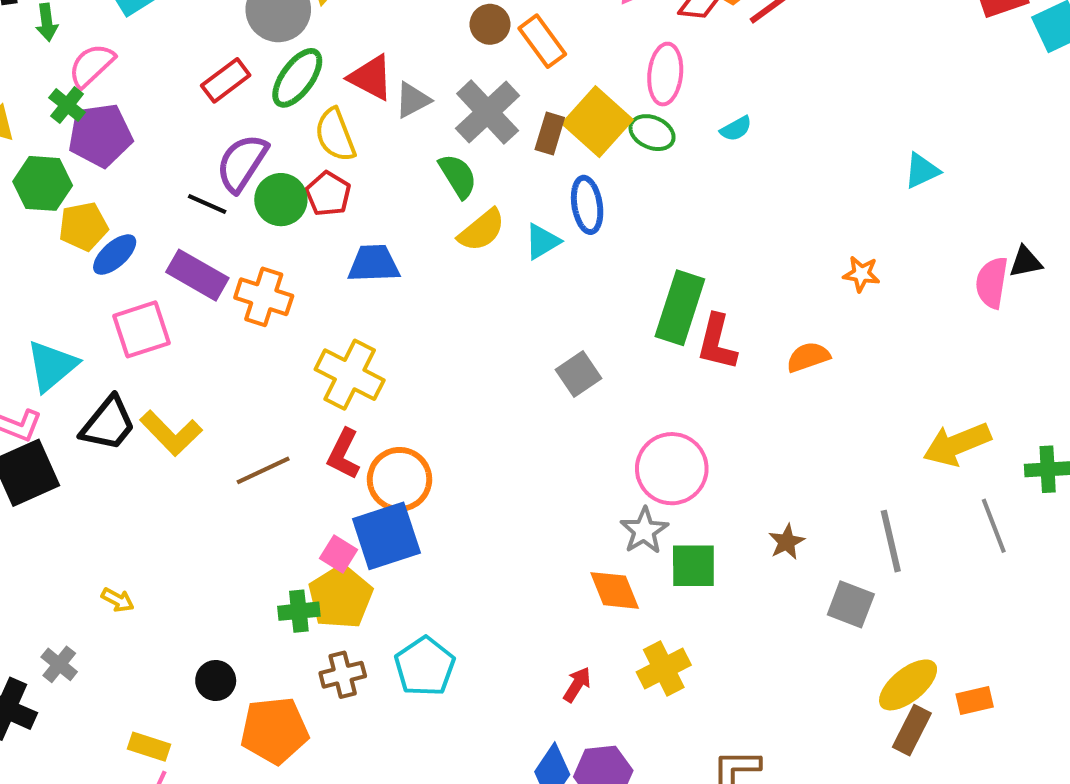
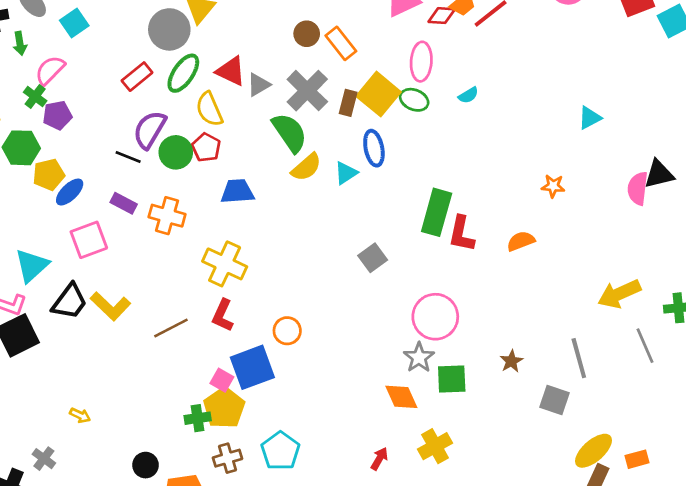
purple pentagon: (100, 135) -> (57, 115), size x0.7
green semicircle: (458, 176) -> (290, 133), size x1.4
black triangle: (1025, 262) -> (659, 174), size x1.4
purple rectangle: (197, 275) -> (124, 203), size x0.7
orange circle: (400, 479) -> (287, 331), moved, size x0.7

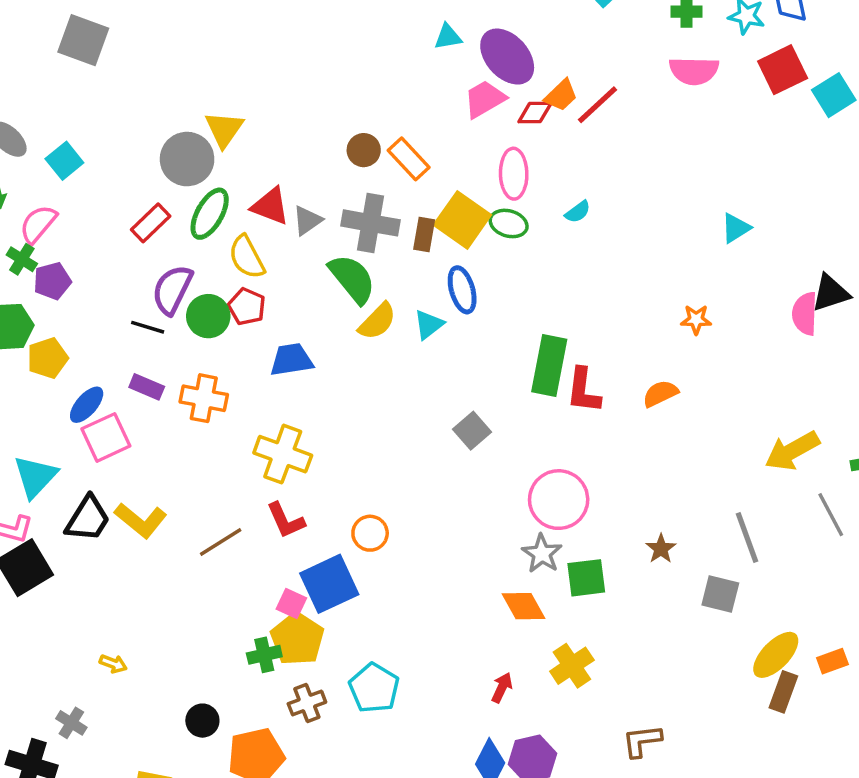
gray cross: (307, 91) -> (370, 223), turned -30
blue ellipse: (70, 192) -> (87, 405), moved
red L-shape: (223, 315) -> (286, 520), turned -44

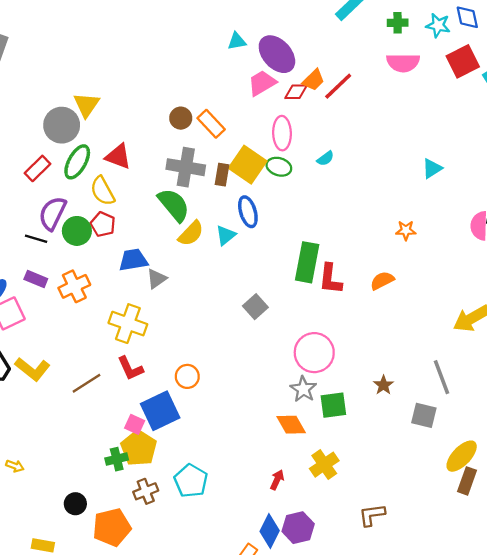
gray triangle: (307, 221) -> (157, 279), moved
orange cross: (204, 398) -> (74, 286), turned -36

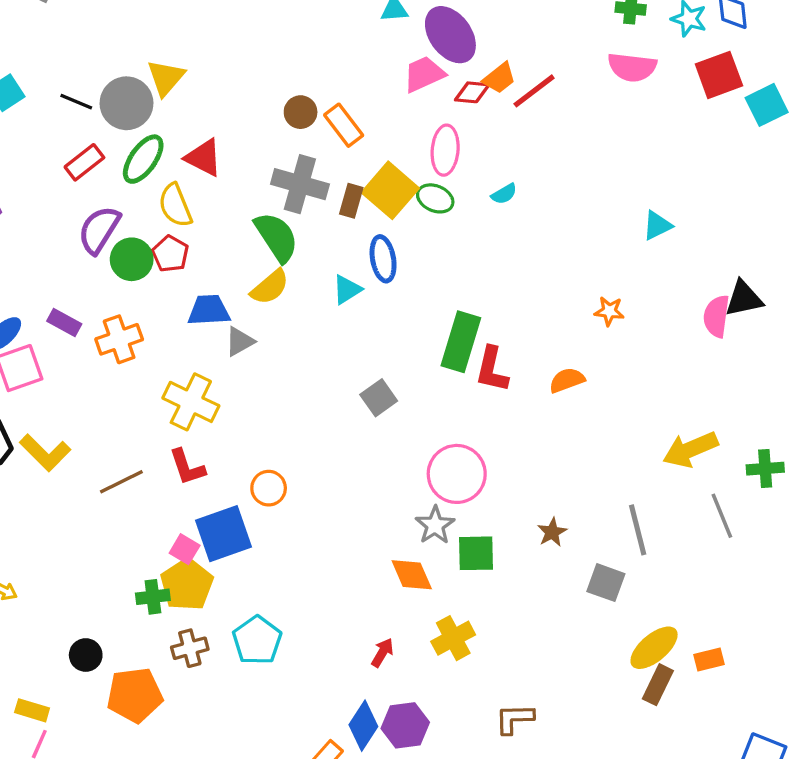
yellow semicircle: (191, 233) -> (270, 287), moved
black line: (36, 239) -> (76, 102), moved

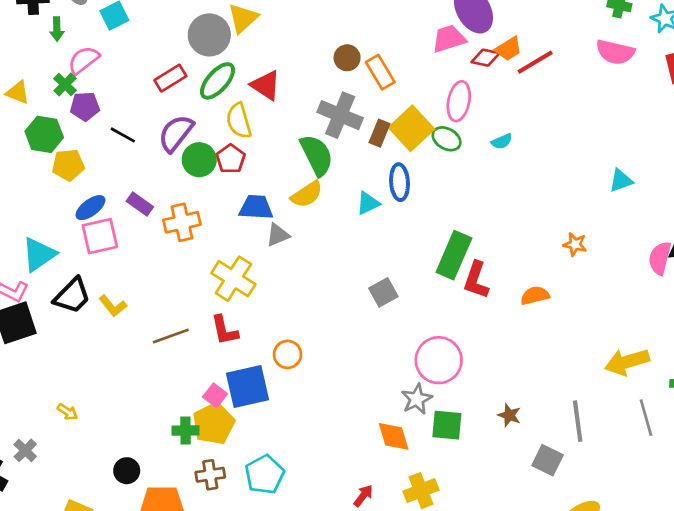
black line: (76, 102) -> (123, 135), moved
yellow L-shape: (45, 453) -> (113, 306), size x0.7
brown star: (552, 532) -> (509, 415), turned -30

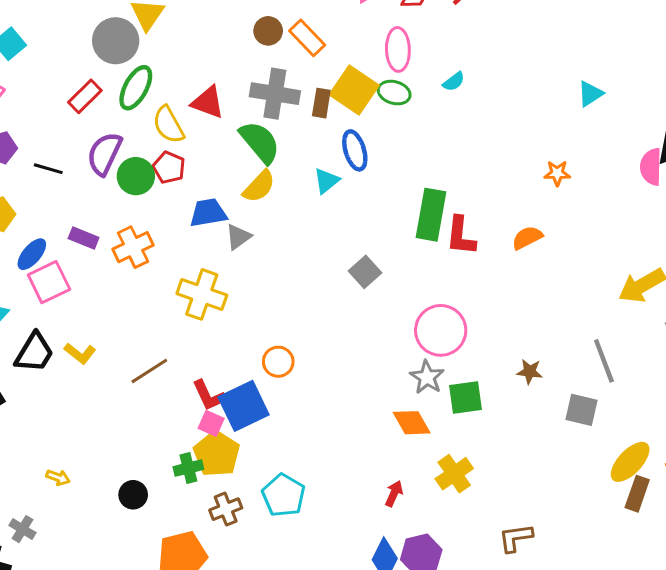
red triangle: (266, 85) -> (208, 102), moved
red L-shape: (225, 330) -> (209, 396), moved
black circle: (127, 471) -> (133, 495), moved

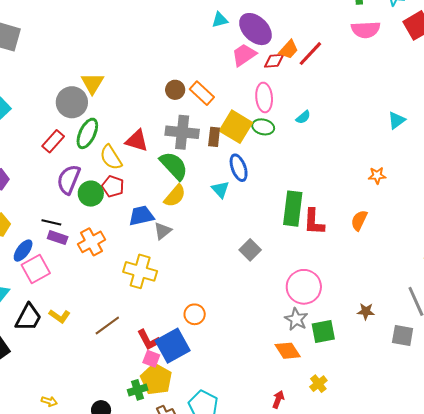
black line: (48, 169) -> (51, 222), moved
cyan triangle: (326, 181) -> (220, 189), turned -30
orange semicircle: (527, 238) -> (359, 220), turned -35
yellow cross: (454, 474) -> (318, 384), size x0.7

